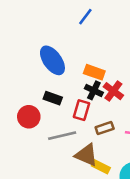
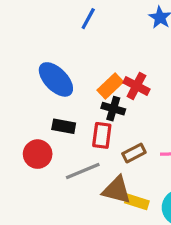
orange rectangle: (94, 72) -> (110, 86), turned -54
red cross: (113, 91) -> (136, 86), moved

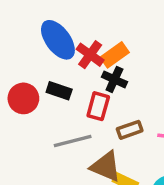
red cross: (136, 86) -> (90, 55), moved
red circle: (38, 154) -> (23, 98), moved

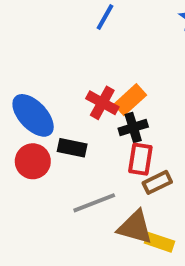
blue ellipse: (58, 40) -> (33, 115), moved
black cross: (114, 79) -> (133, 128), turned -35
red rectangle: (98, 106) -> (140, 159), moved

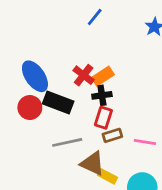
black rectangle: (72, 148) -> (58, 103), size x1.5

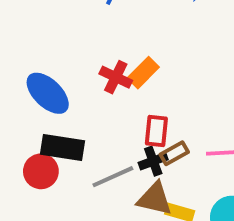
black cross: (102, 95) -> (153, 161), moved
black rectangle: (58, 103) -> (63, 148), moved
red circle: (30, 108) -> (41, 171), moved

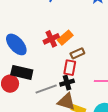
red cross: (116, 77) -> (51, 39), turned 35
brown rectangle: (174, 153) -> (77, 53), moved

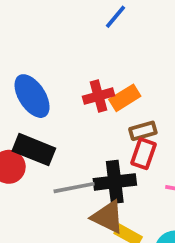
red rectangle: (70, 68) -> (143, 154), moved
black cross: (67, 83) -> (115, 182), size x1.5

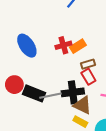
black rectangle: (34, 150) -> (34, 93), moved
red rectangle: (143, 154) -> (88, 77), turned -49
brown triangle: (108, 217) -> (83, 105), moved

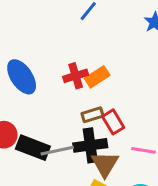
brown rectangle: (88, 64) -> (92, 115), moved
brown triangle: (83, 105) -> (105, 164), turned 36

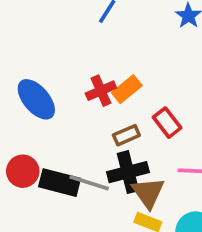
red rectangle: (113, 122) -> (167, 123), moved
gray line: (57, 151) -> (89, 183), turned 36

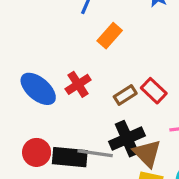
orange rectangle: (127, 89) -> (110, 36), moved
red cross: (101, 91) -> (78, 84), moved
brown rectangle: (126, 135) -> (125, 95), moved

